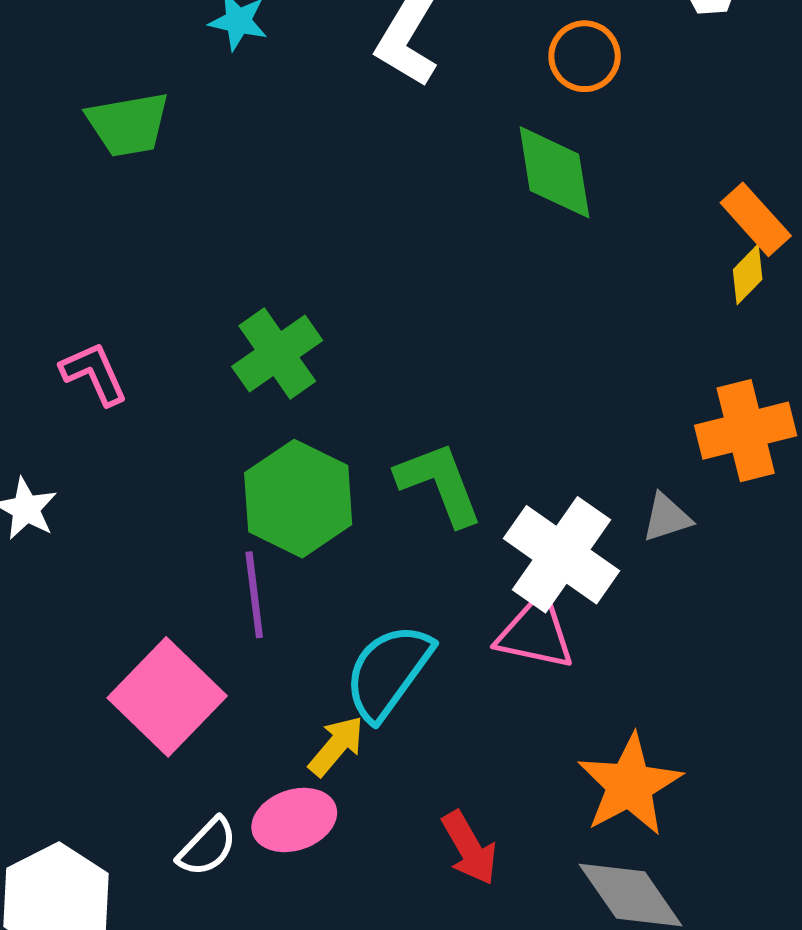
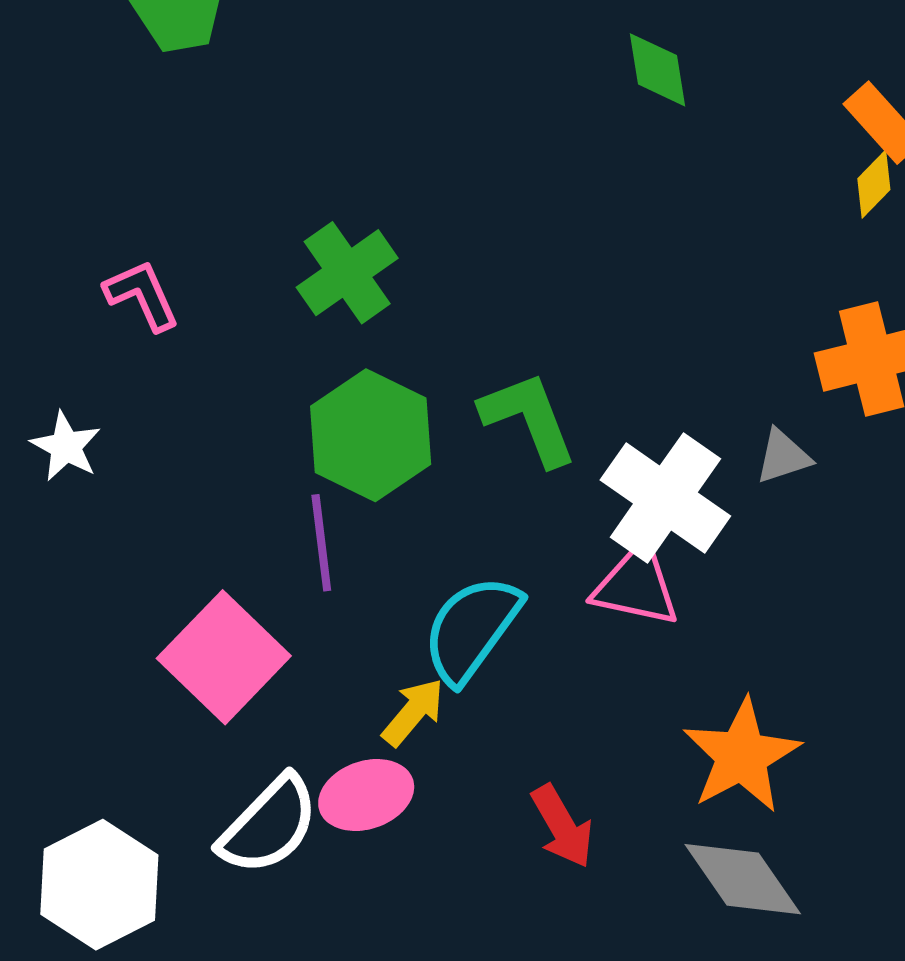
green diamond: (554, 172) -> (658, 70), size x0.7
white semicircle: (207, 847) -> (269, 825), size x1.5

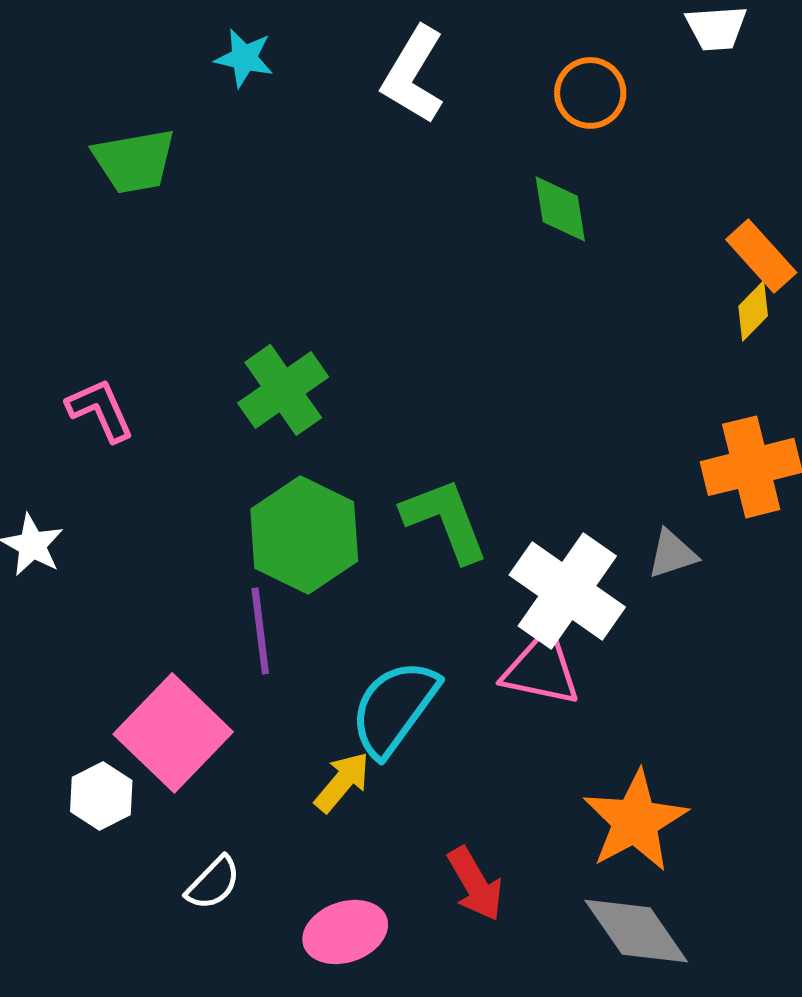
pink ellipse: (366, 795) -> (345, 932), moved
white semicircle: (269, 825) -> (213, 883), size x0.6
white hexagon: (99, 885) -> (101, 796), moved, size x0.6

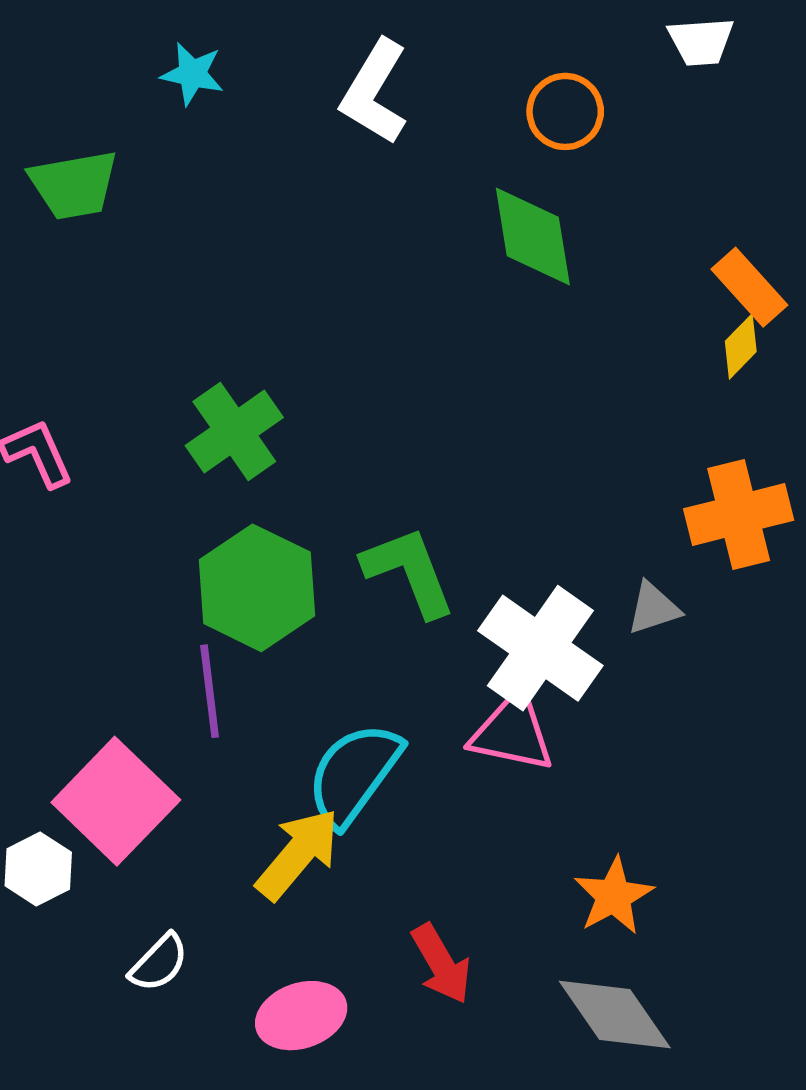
green diamond: (560, 209) -> (533, 236), size x1.4
yellow arrow: (342, 782) -> (298, 854), size x1.4
orange star: (635, 821) -> (614, 896), size x0.7

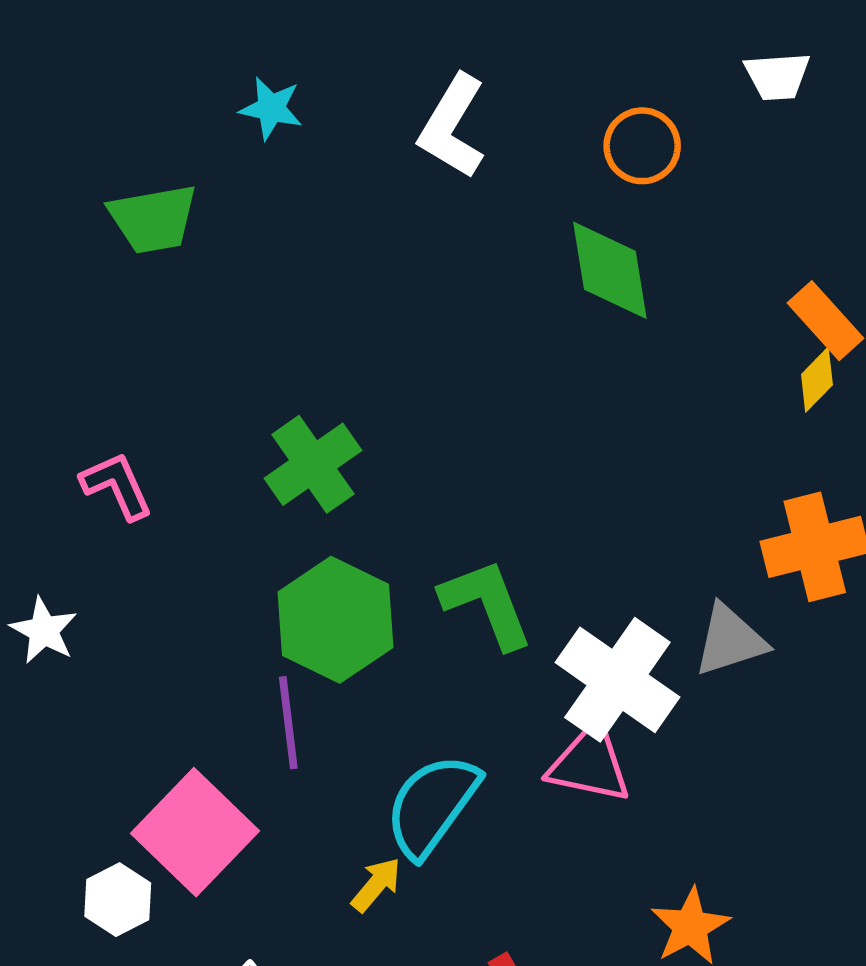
gray triangle: (654, 608) -> (730, 640), size x1.4
yellow arrow: (298, 854) -> (376, 885), size x0.6

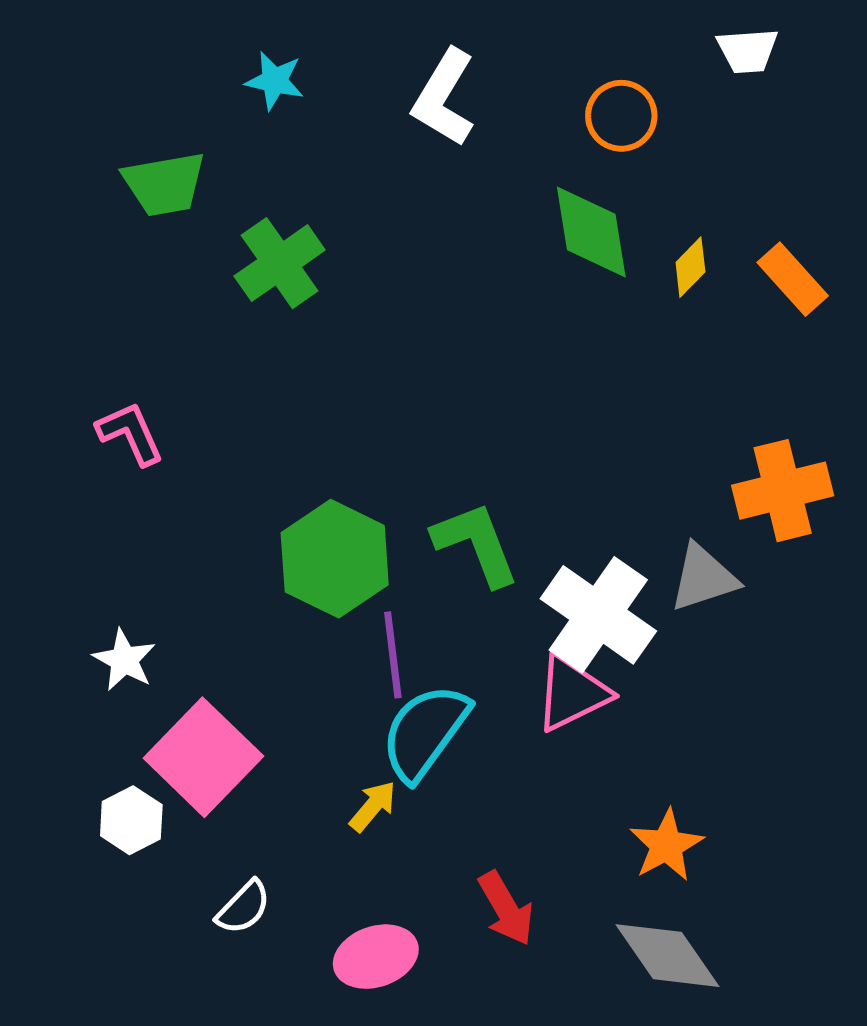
yellow diamond: (817, 380) -> (690, 267), moved
green cross: (313, 464) -> (280, 263), moved
white star: (44, 631) -> (124, 660), moved
purple line: (288, 723) -> (393, 655), moved
pink triangle: (590, 763) -> (572, 693), turned -38

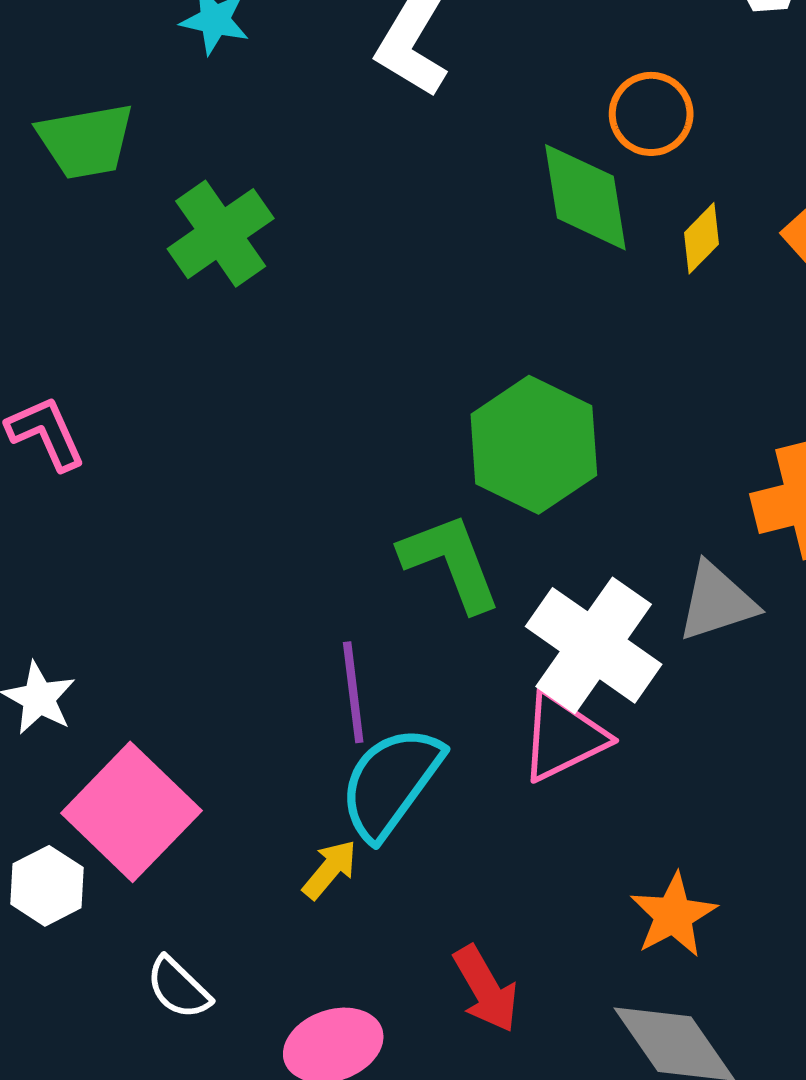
orange circle: (621, 116) -> (651, 114), moved
green hexagon: (335, 559) -> (534, 445), moved
white semicircle: (244, 907) -> (178, 988), turned 90

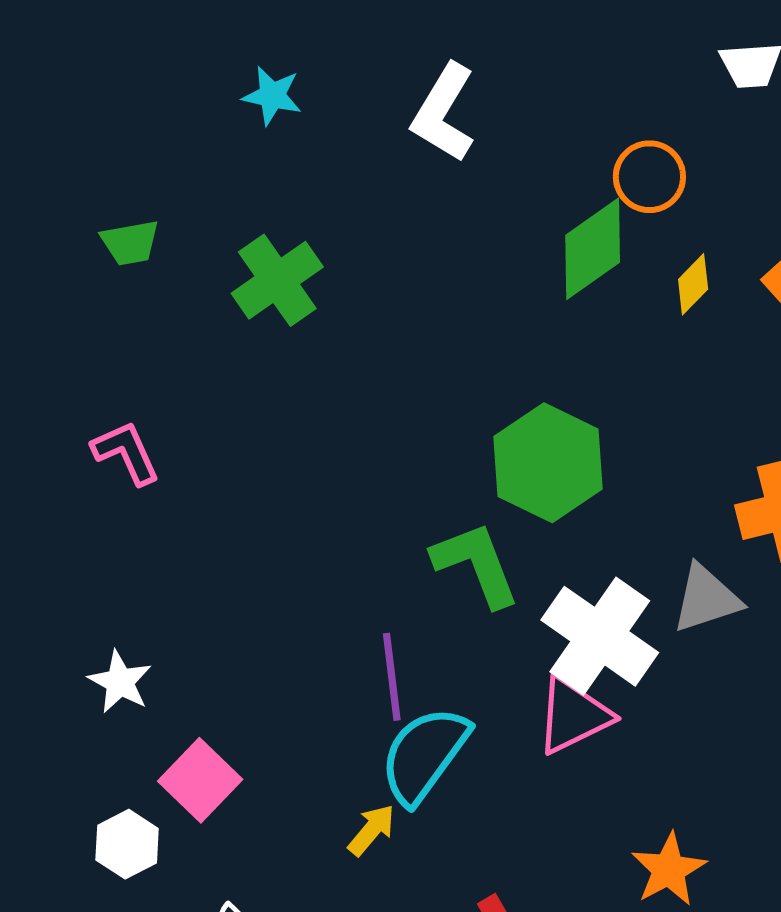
green trapezoid: (86, 141) -> (130, 243), moved, size x0.7
green diamond: (585, 197) -> (593, 249), turned 64
pink square: (131, 812) -> (200, 780), size x0.7

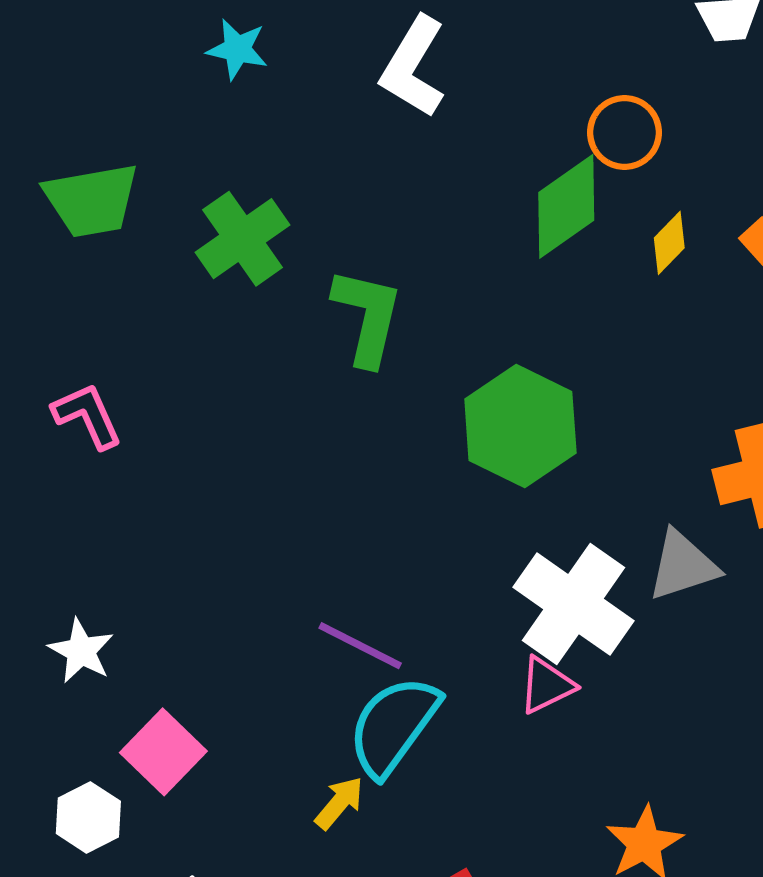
green trapezoid: (130, 243) -> (92, 200), size x1.6
green L-shape: (476, 564) -> (367, 317), moved, turned 34
purple line: (392, 677) -> (360, 646), turned -56
pink triangle: (573, 715) -> (546, 685), size x0.7

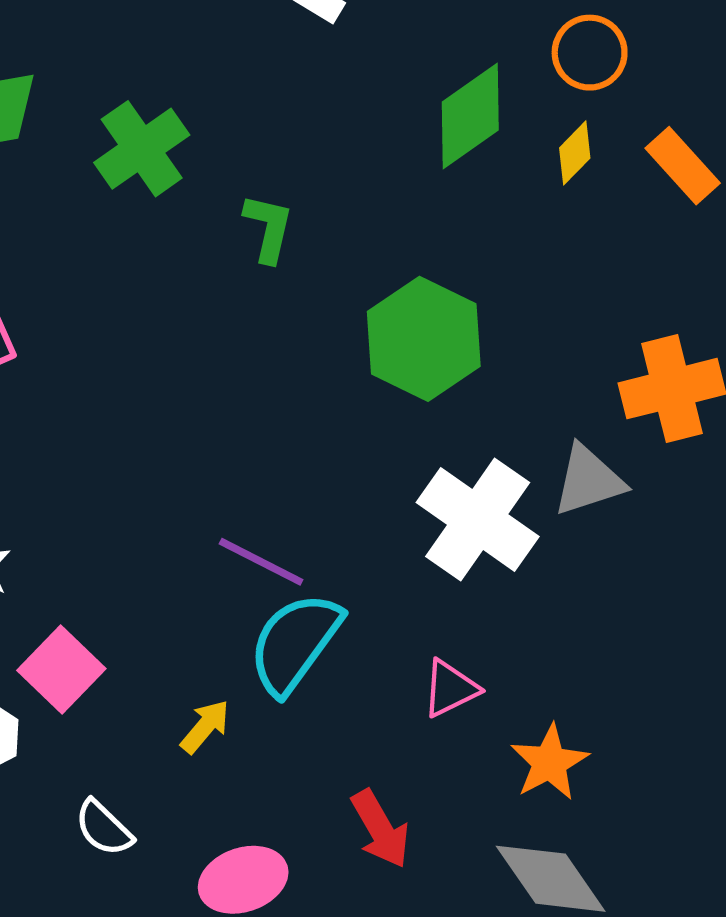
orange circle: (625, 132) -> (590, 53), moved
green L-shape: (367, 317) -> (268, 228), size x0.7
pink triangle: (546, 685) -> (450, 689), moved
yellow arrow: (339, 803) -> (205, 727), moved

